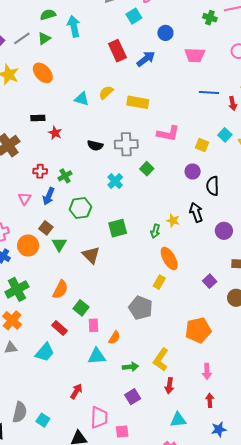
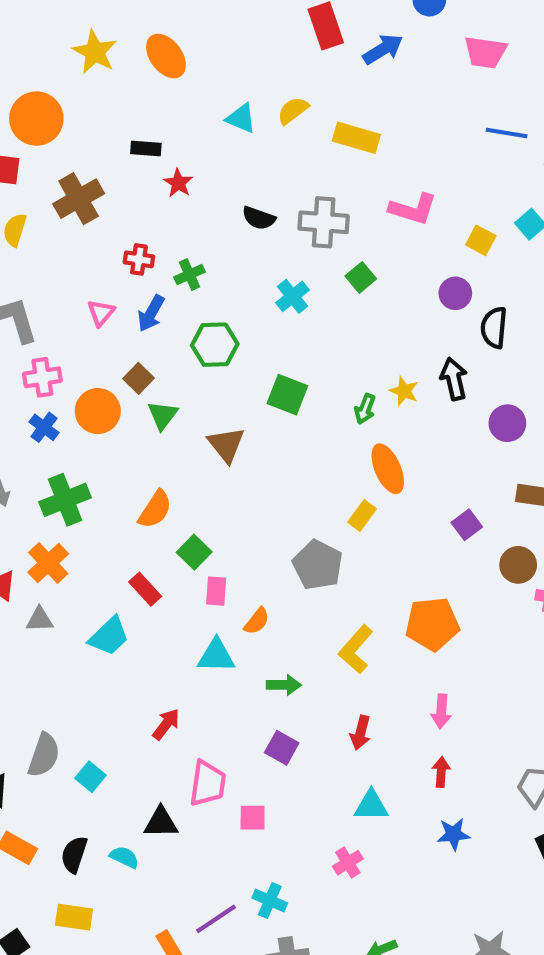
green square: (118, 228) -> (287, 395), turned 30
yellow L-shape: (161, 360) -> (356, 649), moved
purple square: (133, 397) -> (282, 748), turned -35

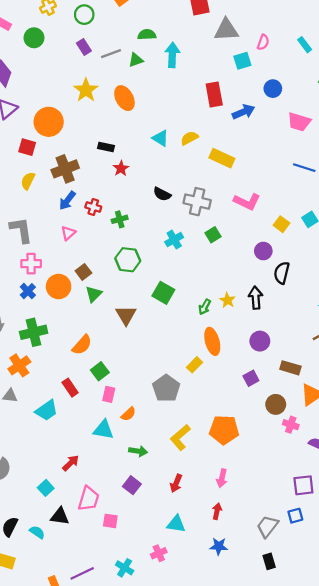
blue arrow: (151, 313) -> (67, 201), moved
purple circle: (507, 423) -> (260, 341), moved
cyan square: (90, 777) -> (46, 488), moved
cyan cross: (270, 901) -> (125, 568), moved

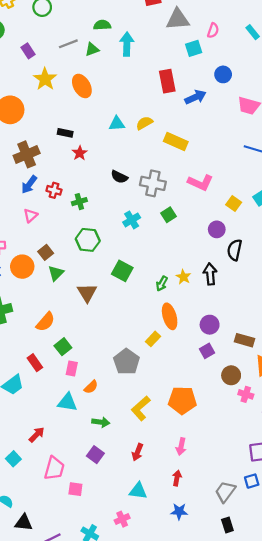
purple rectangle: (84, 47) -> (28, 51), moved
cyan triangle: (160, 138) -> (117, 124), turned -35
purple circle: (260, 341) -> (210, 325), moved
black triangle: (60, 516) -> (24, 523), moved

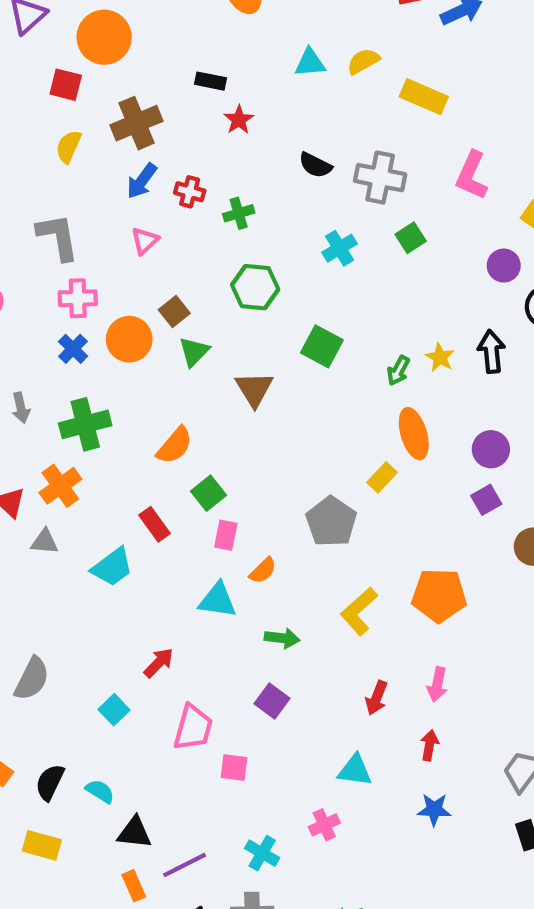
pink L-shape: (200, 183) -> (472, 175), turned 90
red arrow: (138, 452) -> (376, 698), moved

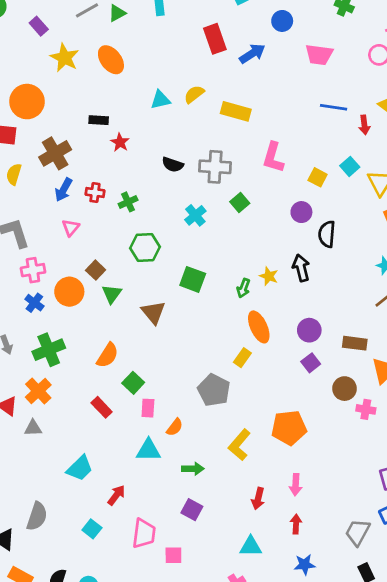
cyan trapezoid: (112, 567) -> (80, 468), moved

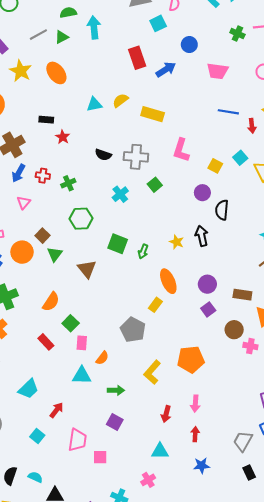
green arrow: (243, 288) -> (143, 251), moved

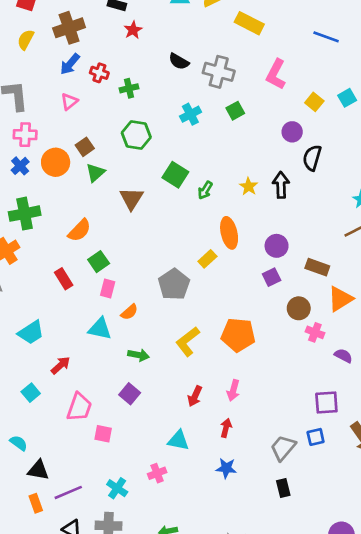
blue line: (228, 112) -> (326, 37), moved

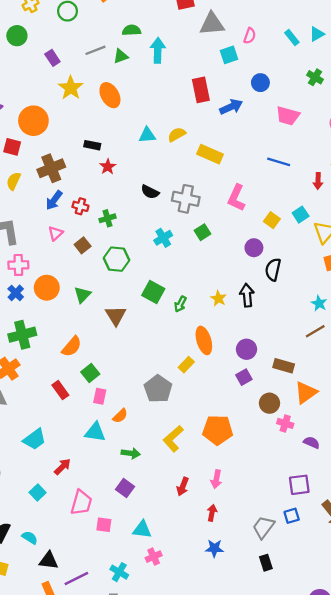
brown square: (85, 147) -> (83, 245), moved
cyan triangle: (178, 440) -> (142, 530), moved

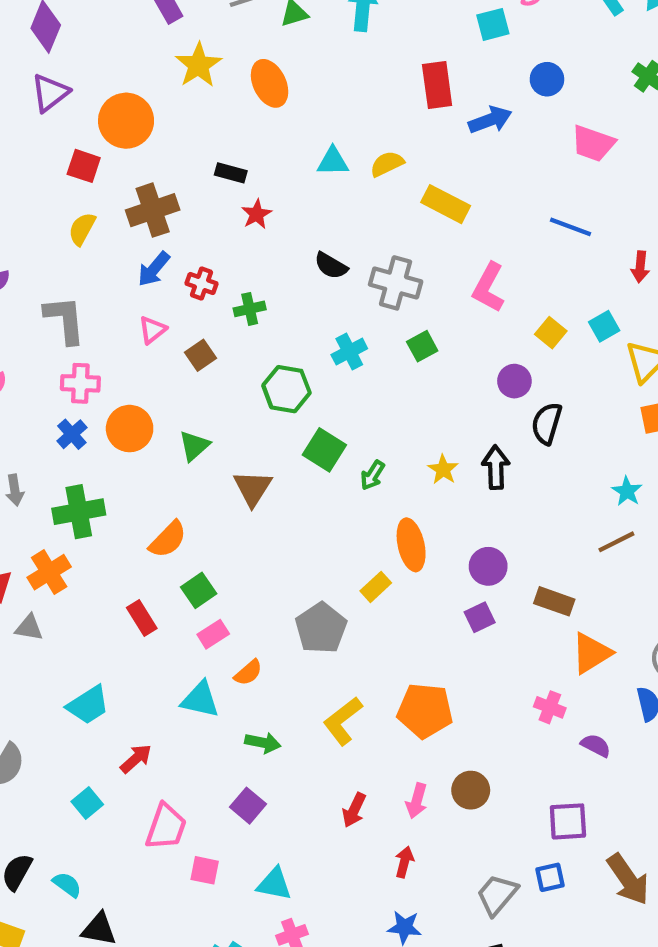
green hexagon: (116, 259) -> (286, 389), moved
pink rectangle: (100, 396) -> (213, 634), turned 42
brown circle: (270, 403) -> (471, 790), moved

